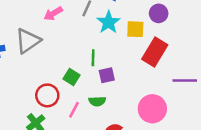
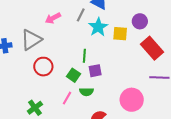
red rectangle: (155, 52) -> (152, 48), moved, turned -75
green square: (71, 77) -> (74, 75), moved
red circle: (47, 95) -> (43, 67), moved

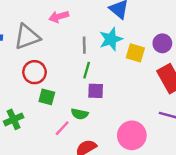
gray line: (81, 15) -> (84, 45), moved, turned -40
green square: (74, 75) -> (47, 97), moved, turned -32
pink line: (67, 98) -> (62, 128), moved

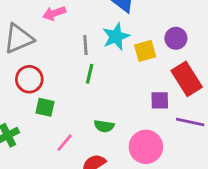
yellow square: (135, 53) -> (145, 51), turned -30
purple square: (96, 91) -> (160, 100), moved
green semicircle: (80, 114) -> (104, 126), moved

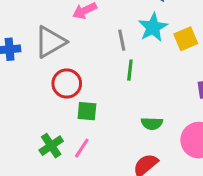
pink line: (65, 143) -> (82, 148), moved

